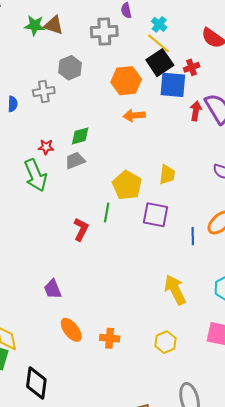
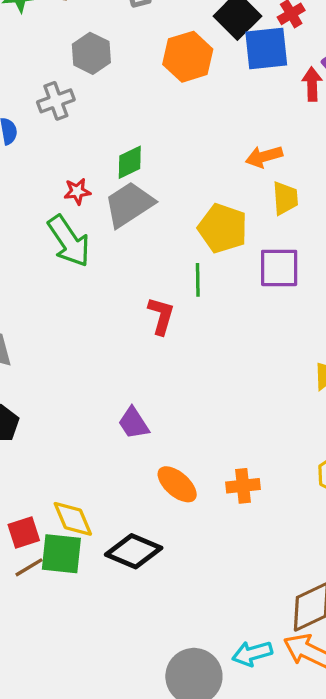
orange arrow: (134, 116) -> (264, 157), moved
gray trapezoid: (75, 161) -> (129, 204), size x1.5
black diamond: (36, 383) -> (134, 551), moved, turned -64

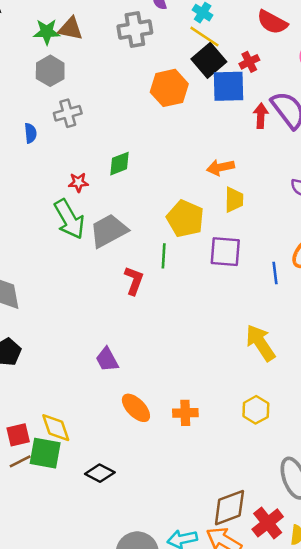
gray hexagon: (91, 53) -> (50, 71), moved
gray trapezoid: (129, 204) -> (109, 231), moved
black diamond: (134, 551) -> (100, 473), moved, size x0.7

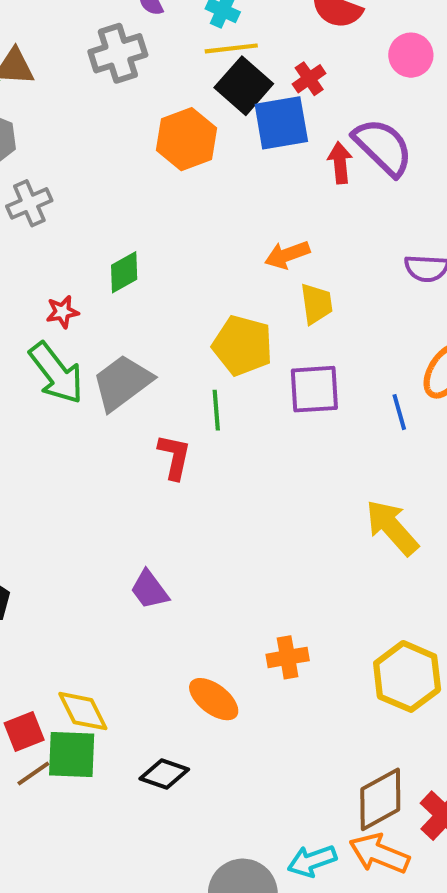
yellow line: (204, 37) -> (231, 48), turned -32
orange ellipse: (136, 408) -> (214, 699), moved
yellow hexagon: (256, 410) -> (407, 676), moved, size x1.5

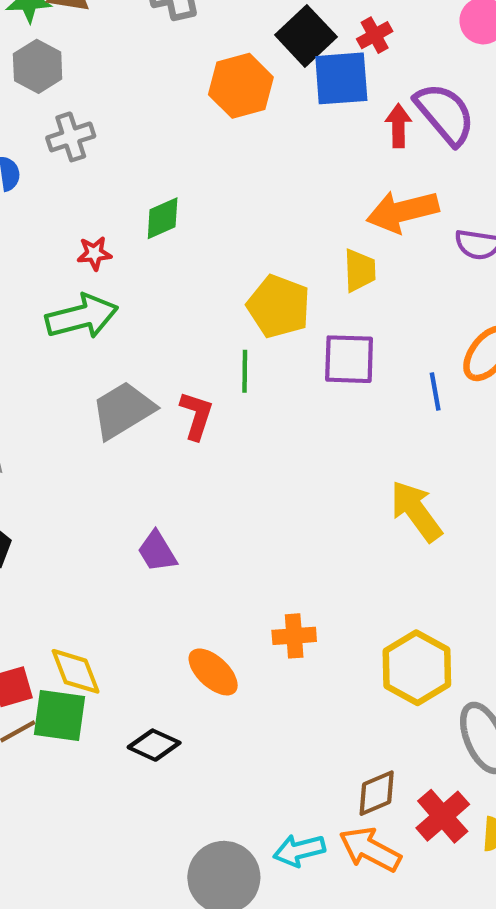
orange arrow: (287, 255) -> (403, 211), moved, size x1.5
green arrow: (56, 373) -> (82, 317), turned -72
gray trapezoid: (122, 383) -> (123, 410), moved
brown diamond: (380, 799) -> (377, 793), size x0.7

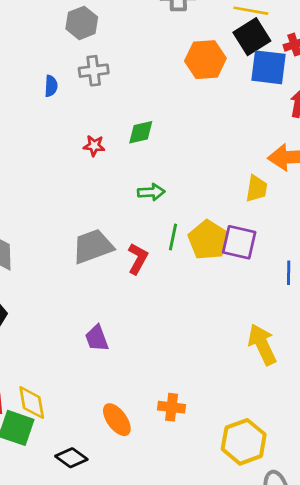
yellow pentagon: (279, 306) -> (208, 240), moved
green arrow: (82, 317) -> (151, 192), moved, size x0.6

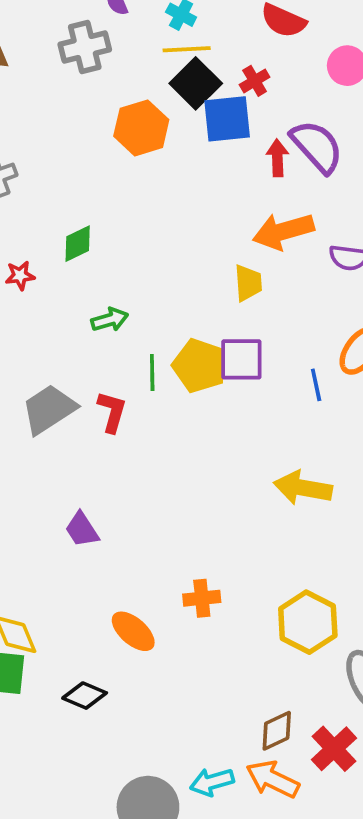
yellow arrow: (262, 345) -> (303, 488), turned -42

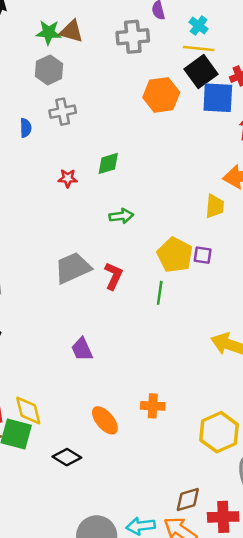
purple square: (241, 359) -> (203, 255), size x0.6
green line: (152, 372) -> (160, 293), moved
red cross: (334, 749) -> (223, 517), turned 32

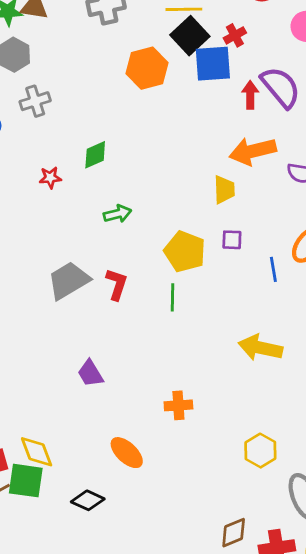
purple square: (203, 255) -> (232, 240), moved
orange cross: (153, 406) -> (178, 405), moved
yellow hexagon: (219, 432) -> (260, 451), size x0.7

